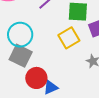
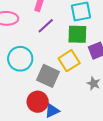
gray square: (21, 56) -> (48, 76), moved

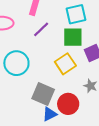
gray square: (48, 76) -> (43, 94), moved
red circle: (38, 102) -> (68, 104), moved

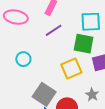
cyan circle: (16, 63) -> (23, 59), size x0.6

